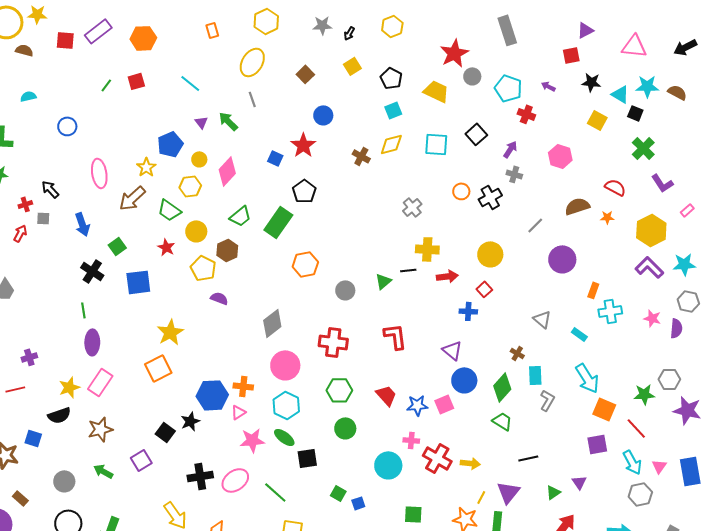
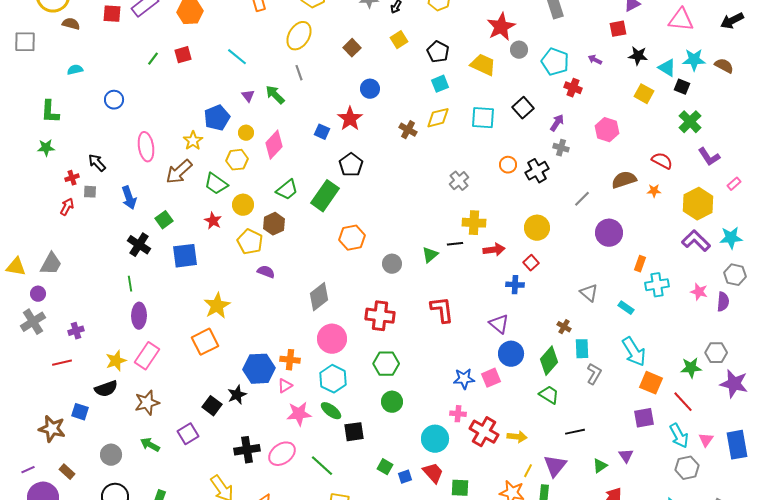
red trapezoid: (386, 395) -> (433, 473), moved

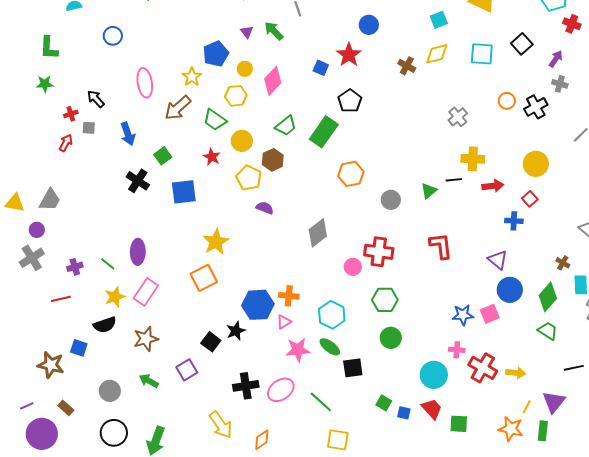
green line: (130, 284) -> (108, 264), moved, turned -42
pink circle: (332, 339) -> (353, 267), moved, size x0.6
blue square: (405, 477) -> (404, 413), turned 32

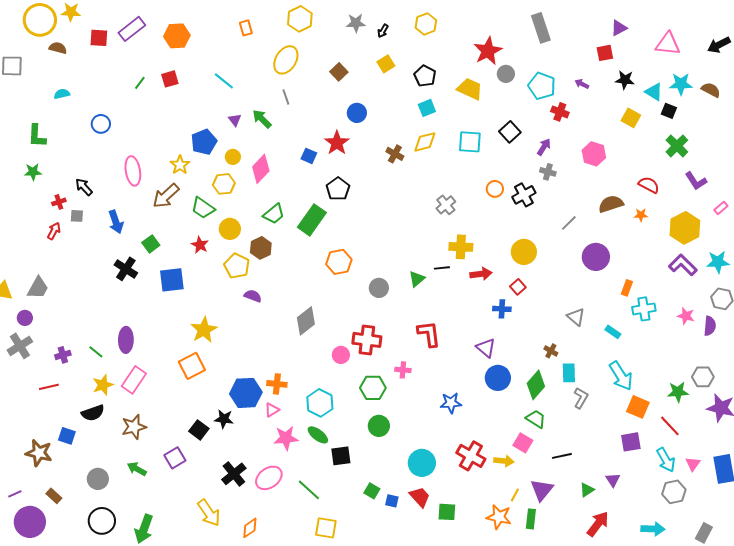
pink square: (490, 314) -> (523, 443), moved, turned -36
black star: (236, 331) -> (224, 419), turned 30
pink cross: (457, 350) -> (403, 370), moved
black cross: (246, 386) -> (234, 474), turned -30

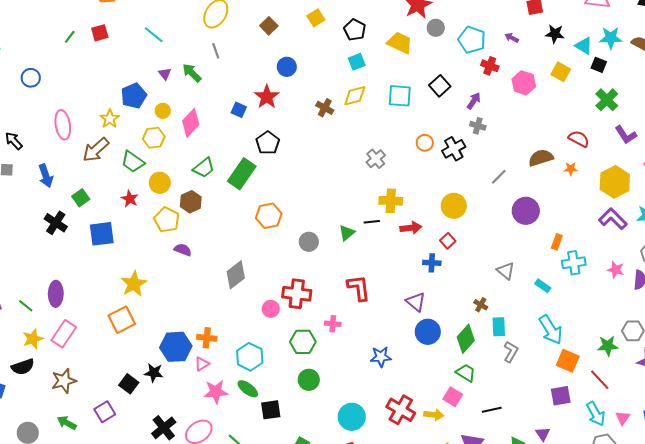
pink hexagon: (594, 154) -> (524, 83), moved

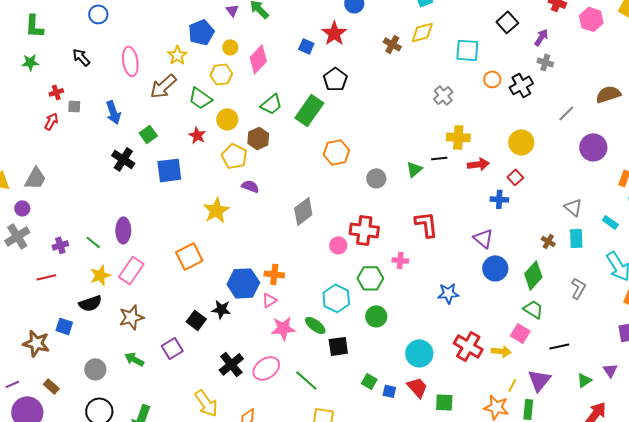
cyan square: (400, 96) -> (467, 50), moved
black arrow: (14, 141) -> (81, 57), moved
yellow star: (134, 284) -> (216, 210), moved
cyan rectangle: (499, 327) -> (576, 238), moved
cyan hexagon: (250, 357) -> (336, 298), moved

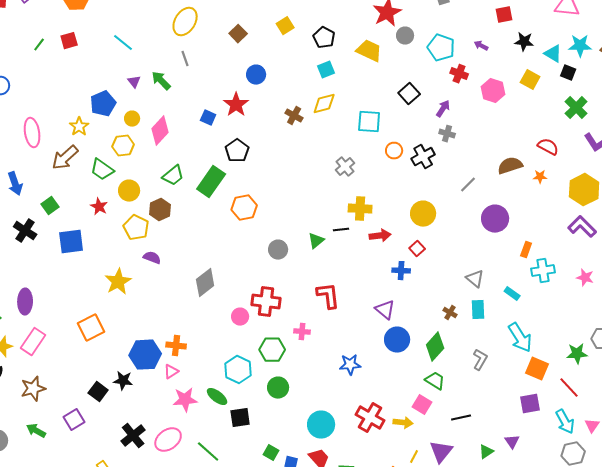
orange hexagon: (336, 152) -> (244, 208), moved

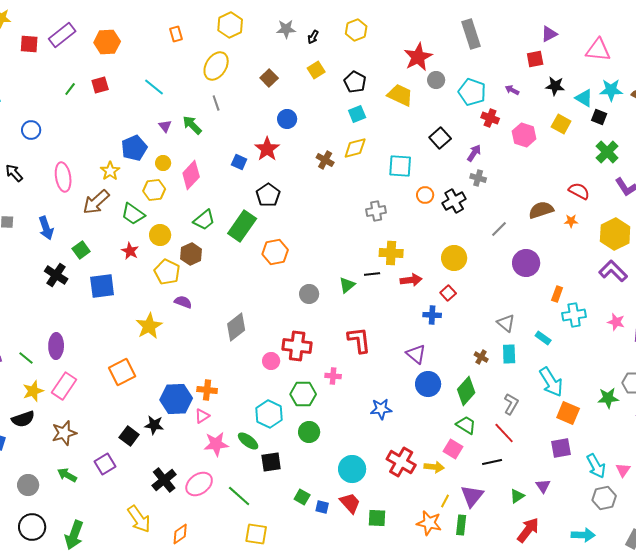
gray cross: (345, 167) -> (376, 211), turned 30
red line: (569, 388) -> (504, 433), moved

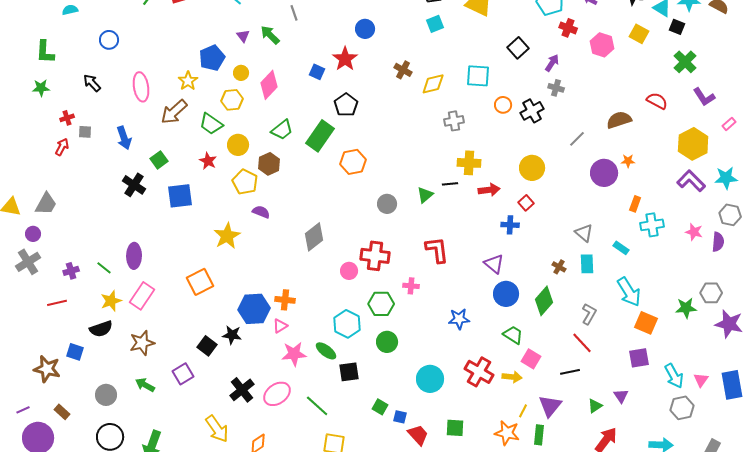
yellow diamond: (355, 148) -> (433, 84), moved
orange star: (571, 221) -> (628, 161), moved
green trapezoid: (466, 425) -> (513, 335), moved
red trapezoid: (350, 503) -> (418, 435), moved

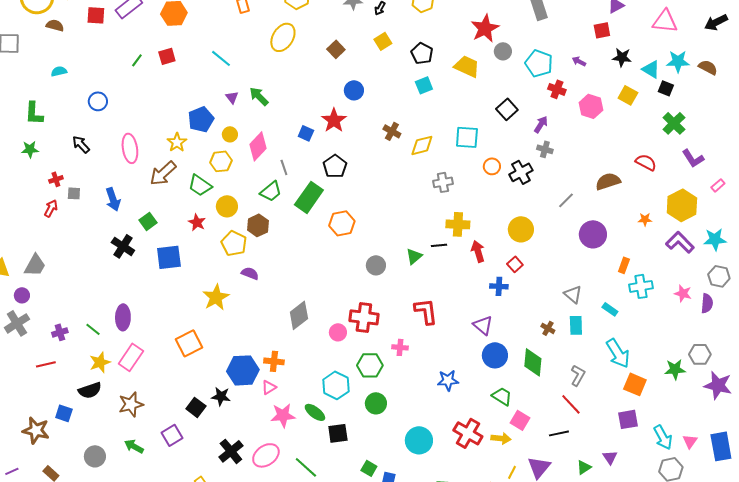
gray line: (294, 13) -> (284, 167), moved
orange star: (628, 161) -> (645, 219), moved
red arrow: (489, 190) -> (478, 251), turned -100
gray diamond: (314, 237) -> (299, 315), moved
green diamond: (544, 301) -> (533, 362), turned -36

